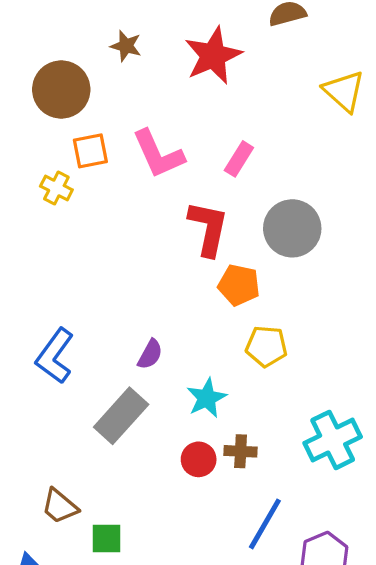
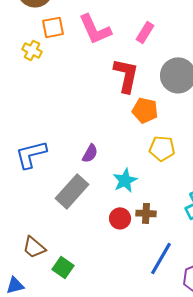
blue L-shape: (55, 356) -> (31, 154), turned 40
green square: (106, 539) -> (63, 267), turned 35

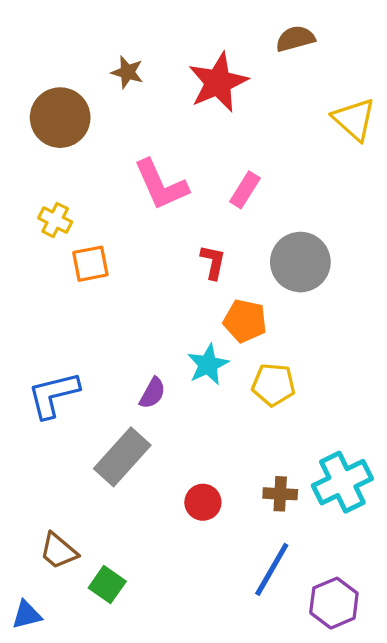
orange square: (53, 27) -> (90, 264), moved
red L-shape: (126, 75) -> (213, 262), size x0.6
cyan star: (125, 180) -> (208, 365), moved
brown cross: (146, 213) -> (280, 494), moved

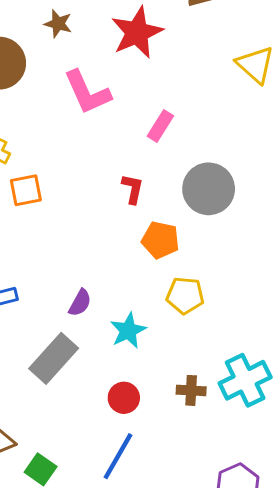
pink L-shape: (161, 185) -> (87, 92), moved
cyan star: (208, 365) -> (128, 331), moved
blue line: (272, 569) -> (118, 456), moved

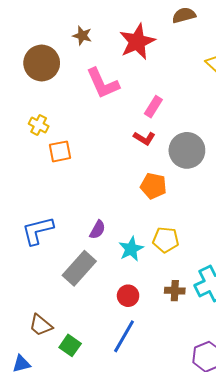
red L-shape: (133, 189) -> (144, 138), moved, turned 110
yellow pentagon: (185, 295) -> (166, 240), moved

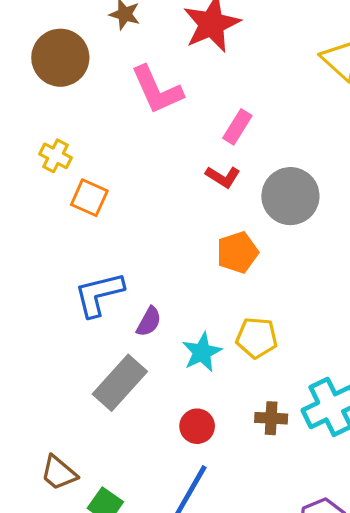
orange square: (60, 151) -> (89, 198), turned 35
orange pentagon: (153, 186) -> (237, 252), turned -30
blue L-shape: (38, 231) -> (99, 294), moved

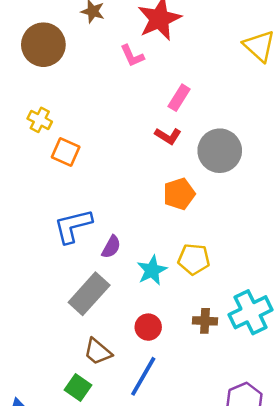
pink L-shape: (157, 90) -> (132, 56), moved, size x0.6
brown trapezoid: (59, 473) -> (98, 352), moved

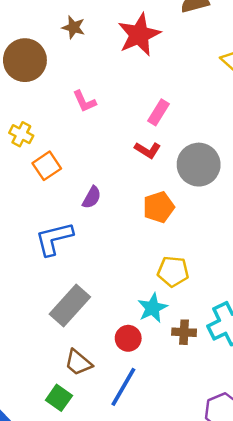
pink L-shape: (132, 56) -> (84, 101), moved
orange square: (66, 152) -> (47, 166), turned 32
purple semicircle: (111, 247) -> (92, 197), moved
cyan star: (152, 270) -> (152, 308), moved

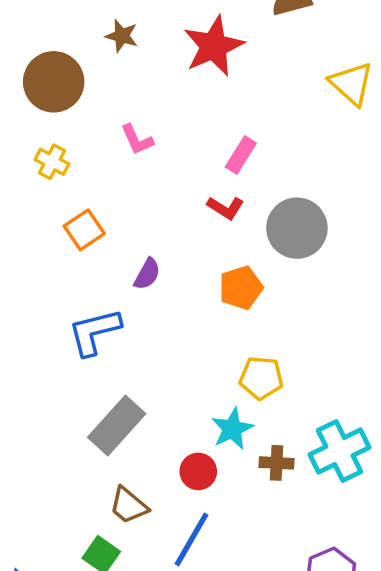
yellow cross: (21, 134) -> (52, 162), moved

